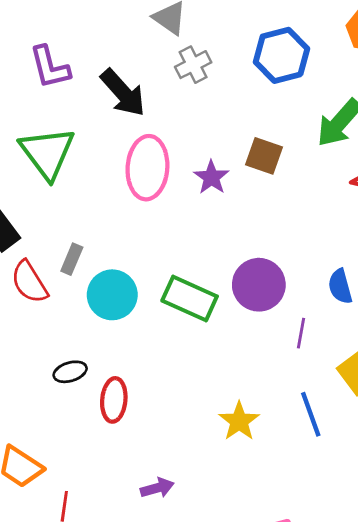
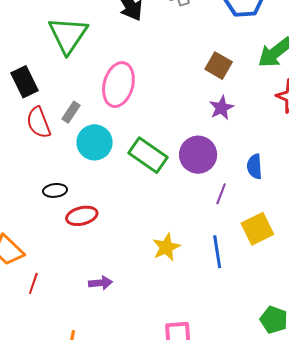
pink ellipse: (147, 168) -> (118, 85), moved
purple star: (211, 177) -> (221, 108), moved
red ellipse: (114, 400) -> (82, 216), turned 60

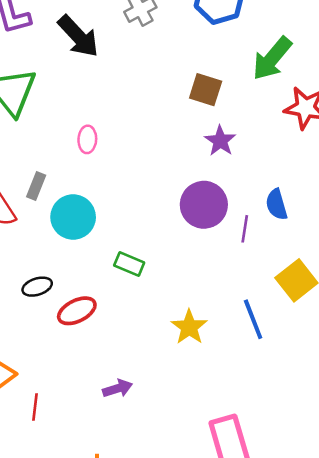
pink ellipse: (118, 85) -> (87, 139), size x0.5
green rectangle: (148, 155) -> (129, 264), moved, size x0.6
purple line: (221, 194) -> (245, 229), moved

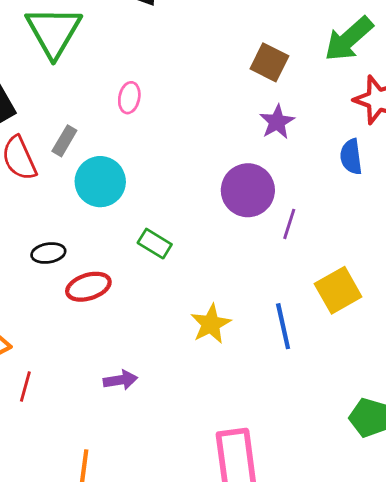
blue semicircle: (277, 204) -> (351, 157), moved

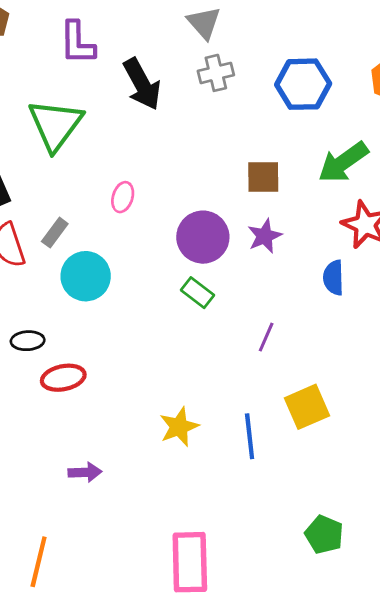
brown square: (269, 62) -> (263, 177), turned -33
purple circle: (248, 190) -> (203, 237), moved
green rectangle: (155, 244) -> (198, 293), moved

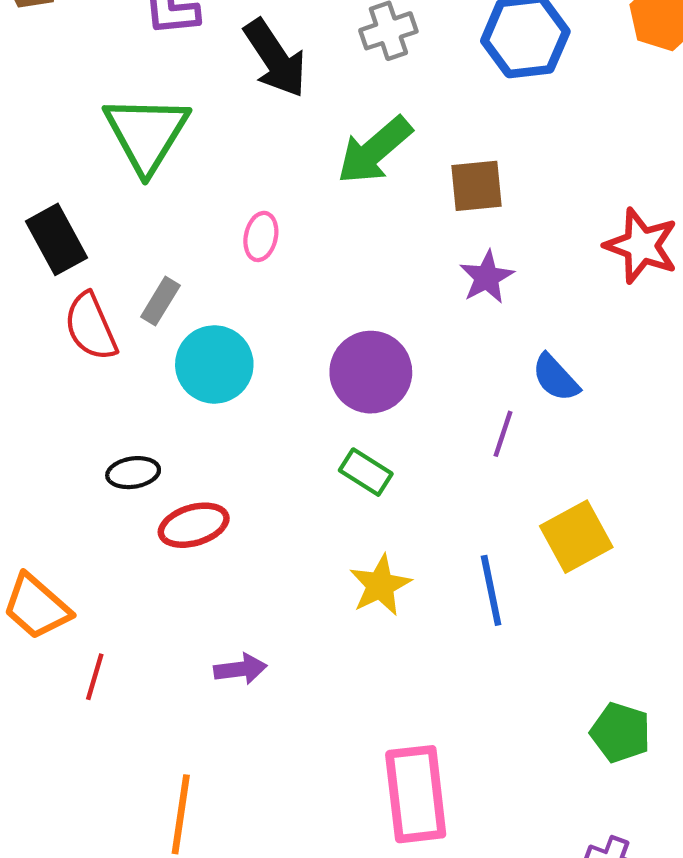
green arrow: (343, 162) -> (375, 150), moved
purple circle: (203, 237) -> (371, 372), moved
blue semicircle: (333, 278) -> (556, 378), moved, turned -36
green rectangle: (198, 293) -> (366, 472), moved

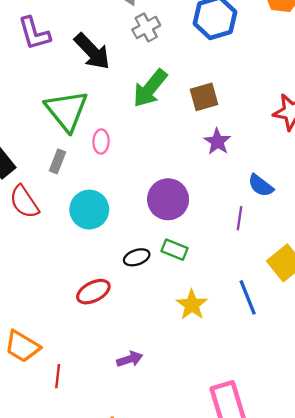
green triangle: (146, 134) -> (67, 111), moved
gray rectangle: (160, 301) -> (57, 161), moved
black ellipse: (133, 473) -> (137, 257), moved

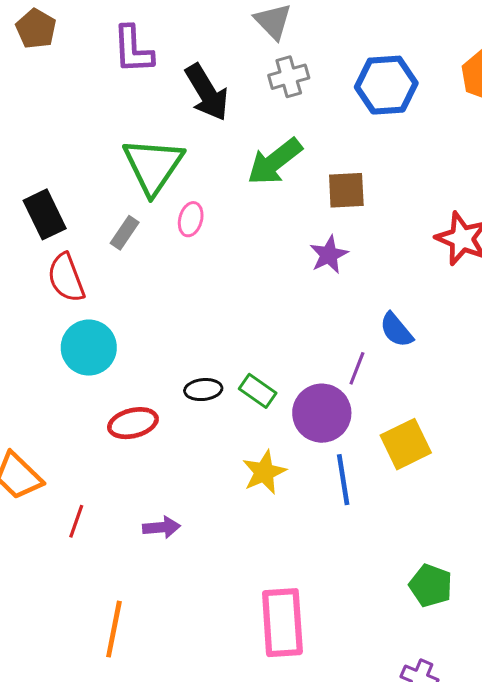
purple star: (217, 142) -> (329, 255), moved
purple circle: (168, 199) -> (322, 413), moved
cyan circle: (89, 210) -> (89, 348), moved
red line: (58, 376) -> (76, 521), moved

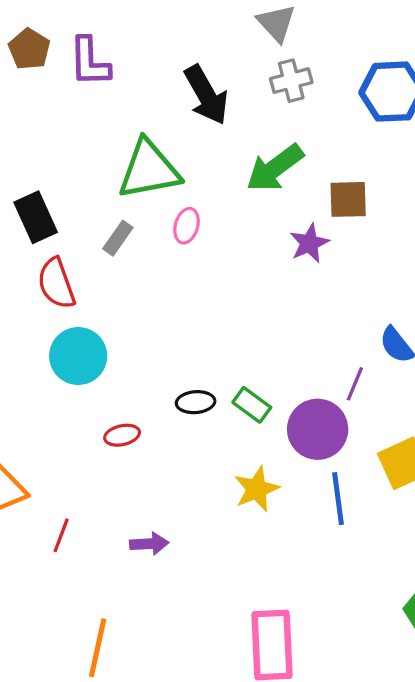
brown pentagon: (36, 29) -> (29, 49), moved
purple L-shape: (133, 50) -> (90, 62), moved
green triangle: (153, 166) -> (149, 170), turned 44
purple star: (329, 255) -> (309, 243), moved
red ellipse: (133, 423) -> (122, 435), size x0.7

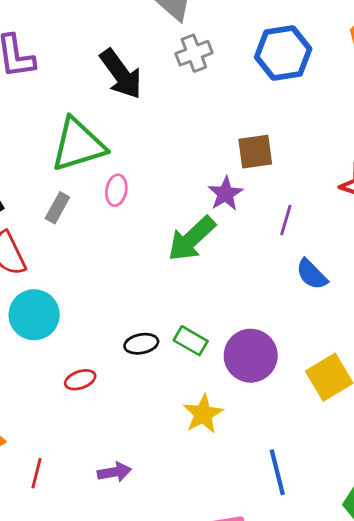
green arrow: (275, 168) -> (192, 239), moved
purple line: (355, 384) -> (286, 220), moved
blue line: (338, 499) -> (277, 472), moved

